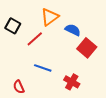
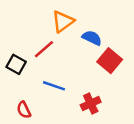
black square: (13, 26) -> (16, 64), moved
red cross: (72, 82) -> (91, 104), turned 35

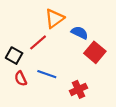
red semicircle: (24, 110) -> (21, 78), moved

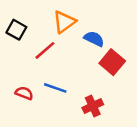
black square: (14, 56) -> (16, 30), moved
red semicircle: (21, 78) -> (24, 93), turned 136

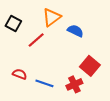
red square: (112, 62) -> (90, 66), moved
blue line: (55, 88) -> (44, 83), moved

